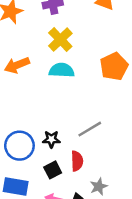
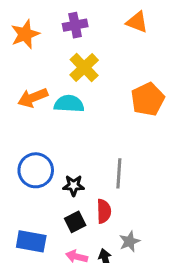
cyan semicircle: (62, 70) -> (69, 104), moved
gray line: (90, 129) -> (119, 173), turned -55
blue circle: (19, 146) -> (36, 170), moved

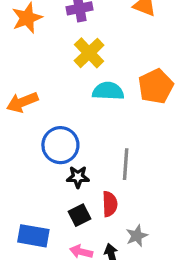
orange arrow: (33, 98) -> (22, 102), moved
cyan semicircle: (69, 104) -> (108, 91), moved
blue circle: (36, 170) -> (60, 145), moved

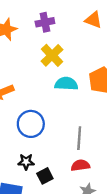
black star: (78, 177) -> (26, 162), moved
red semicircle: (110, 204) -> (80, 165), moved, turned -96

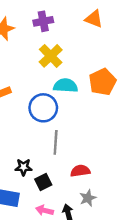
blue circle: (31, 124) -> (43, 108), moved
gray line: (79, 138) -> (56, 142), moved

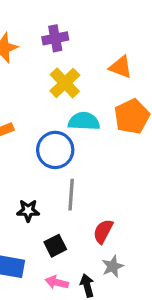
orange triangle: (94, 19) -> (121, 67), moved
black star: (23, 167) -> (28, 211), moved
red semicircle: (80, 171) -> (103, 231), turned -54

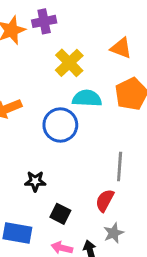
purple cross: (55, 38) -> (44, 21), moved
gray line: (71, 195) -> (120, 166), moved
black square: (55, 246) -> (60, 214), turned -36

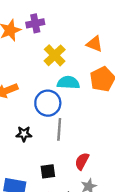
gray line: (120, 166) -> (59, 129), moved
black star: (35, 181) -> (24, 134), moved
black square: (60, 214) -> (48, 171), turned -35

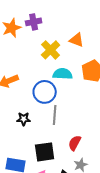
orange triangle: (94, 44) -> (77, 40), moved
black square: (48, 171) -> (45, 152), size x1.5

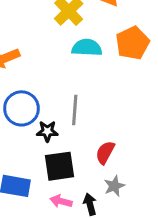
blue circle: (45, 92) -> (21, 108), moved
black star: (24, 119) -> (47, 131), moved

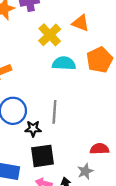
red semicircle: (105, 153) -> (100, 149), moved, turned 60

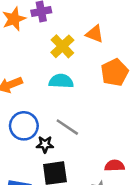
cyan semicircle: (64, 63) -> (61, 81), moved
gray line: (54, 112) -> (67, 127), turned -60

